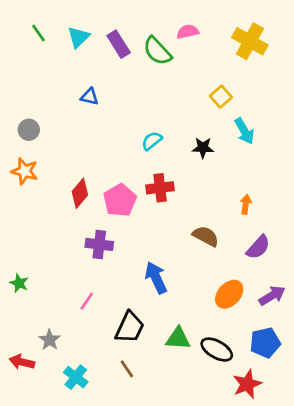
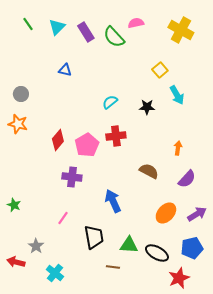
black trapezoid: (130, 327) -> (94, 237), turned -35
brown line: (127, 369) -> (113, 267), moved, turned -48

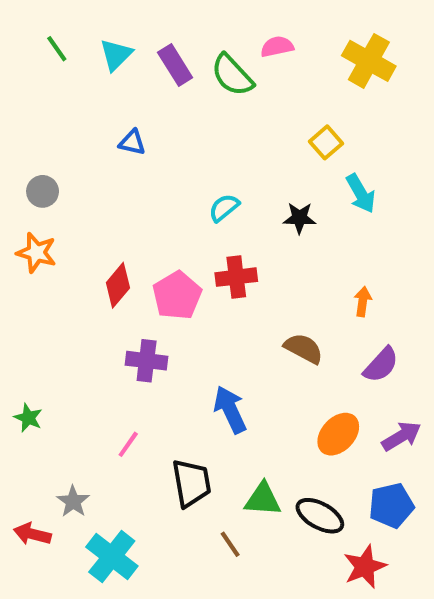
brown line: (113, 267) -> (230, 544), turned 48
cyan cross: (55, 273) -> (112, 556), size x1.4

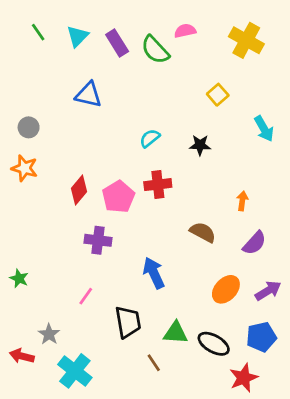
blue triangle: (132, 142) -> (88, 95), size x1.5
cyan arrow: (361, 193) -> (264, 129), moved

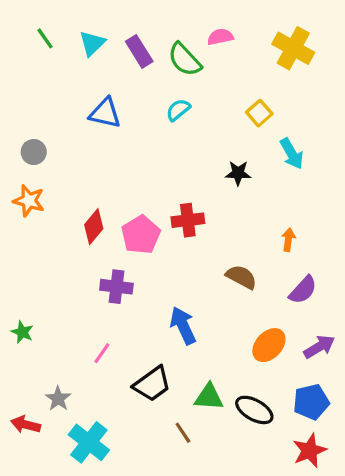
cyan arrow: (264, 129) -> (292, 154), moved
cyan semicircle: (150, 138) -> (178, 110), moved
black trapezoid: (128, 322) -> (152, 384), turned 64
red star: (244, 378) -> (310, 451), moved

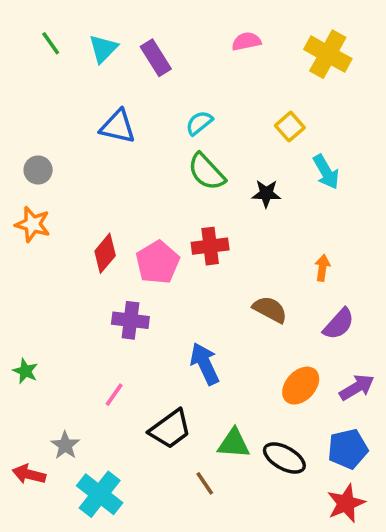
green semicircle: (185, 60) -> (206, 172), moved

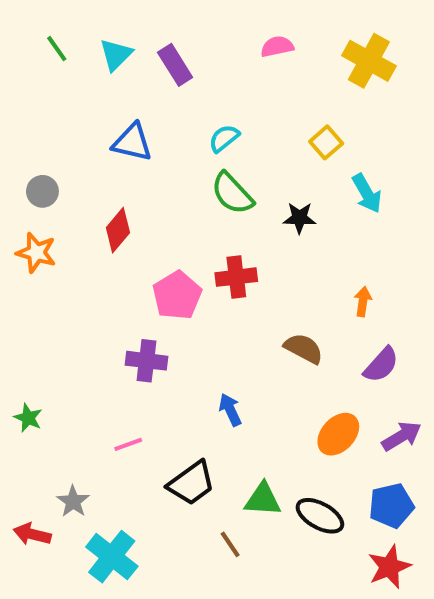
red diamond: (105, 253) -> (118, 230), moved
blue arrow: (205, 364) -> (230, 410), size x0.7
pink line: (114, 395) -> (128, 444), turned 35

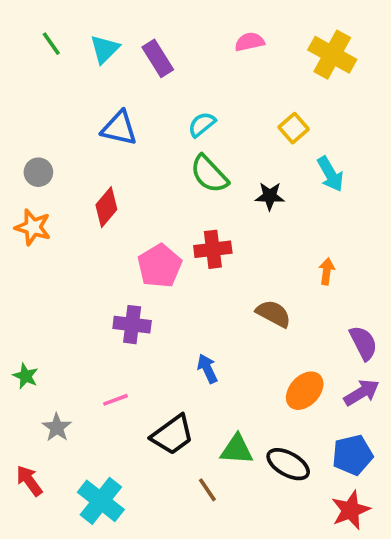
purple semicircle: (381, 365) -> (363, 343), moved, turned -69
gray star: (73, 501) -> (57, 427), moved
red arrow: (32, 534) -> (29, 481), turned 40

